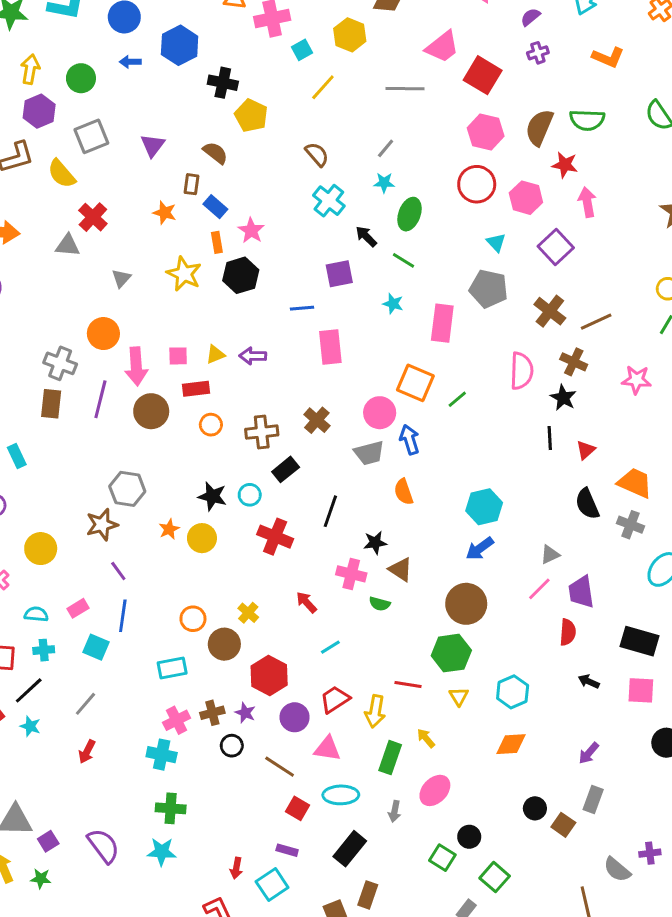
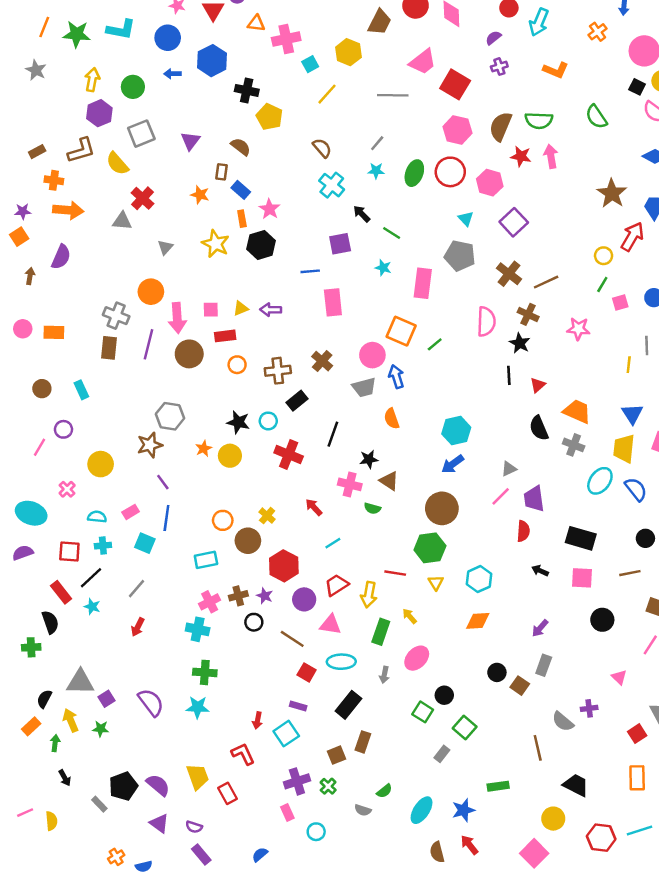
pink arrow: (587, 202) -> (551, 156), moved
green ellipse: (409, 214) -> (414, 173), moved

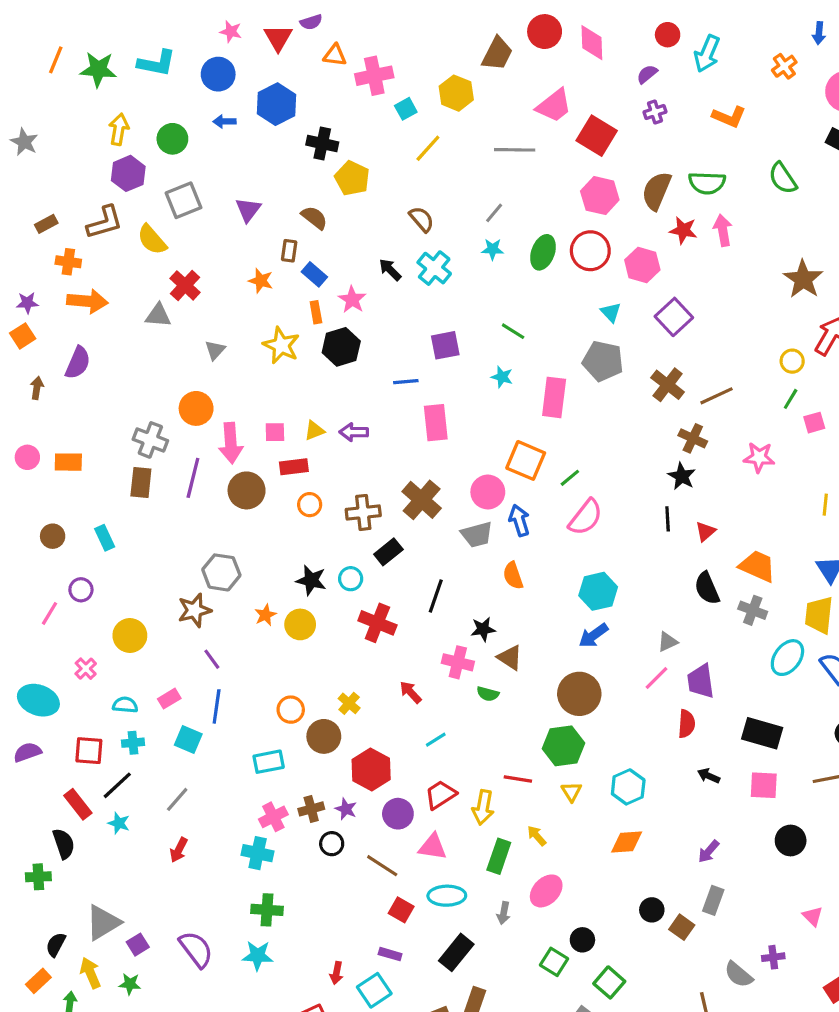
gray star: (36, 70) -> (24, 142), moved
black arrow: (362, 214) -> (390, 270), moved
pink semicircle: (486, 322) -> (586, 517), moved, turned 36
brown cross: (322, 361) -> (422, 500), size x1.4
gray triangle: (80, 682) -> (103, 922), turned -32

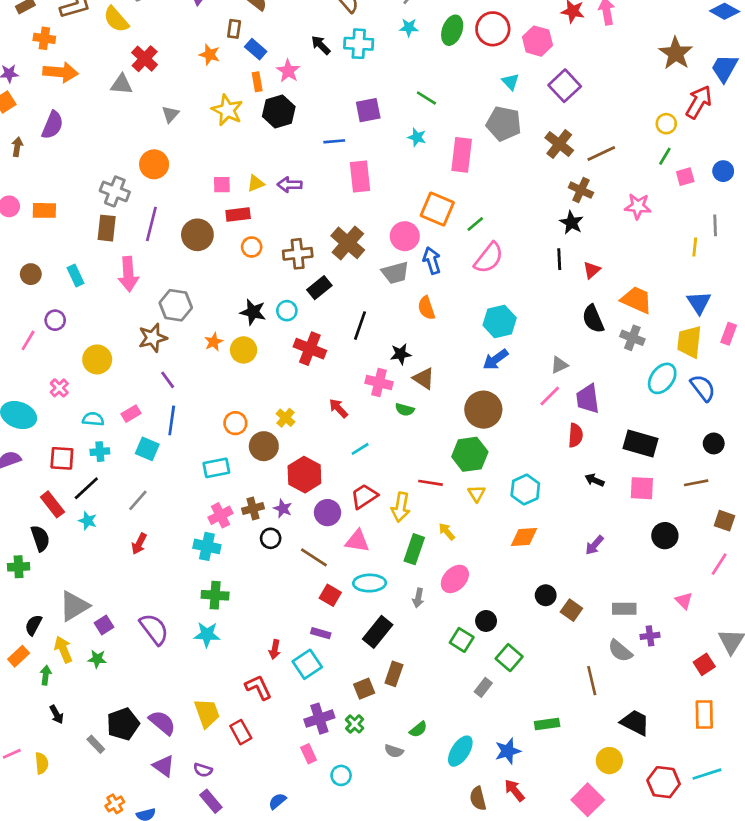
cyan cross: (434, 268) -> (359, 44), turned -36
pink arrow: (231, 443) -> (128, 274), moved
gray rectangle: (713, 900) -> (624, 609), moved, turned 70

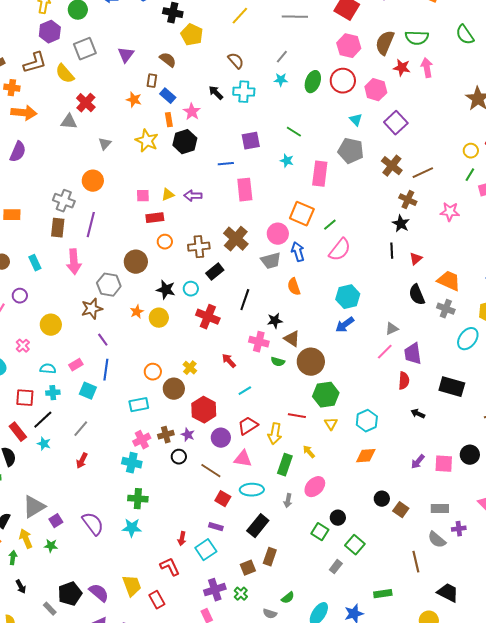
brown circle: (197, 235) -> (136, 262), moved
brown circle: (483, 410) -> (311, 362), moved
pink square: (642, 488) -> (444, 464), moved

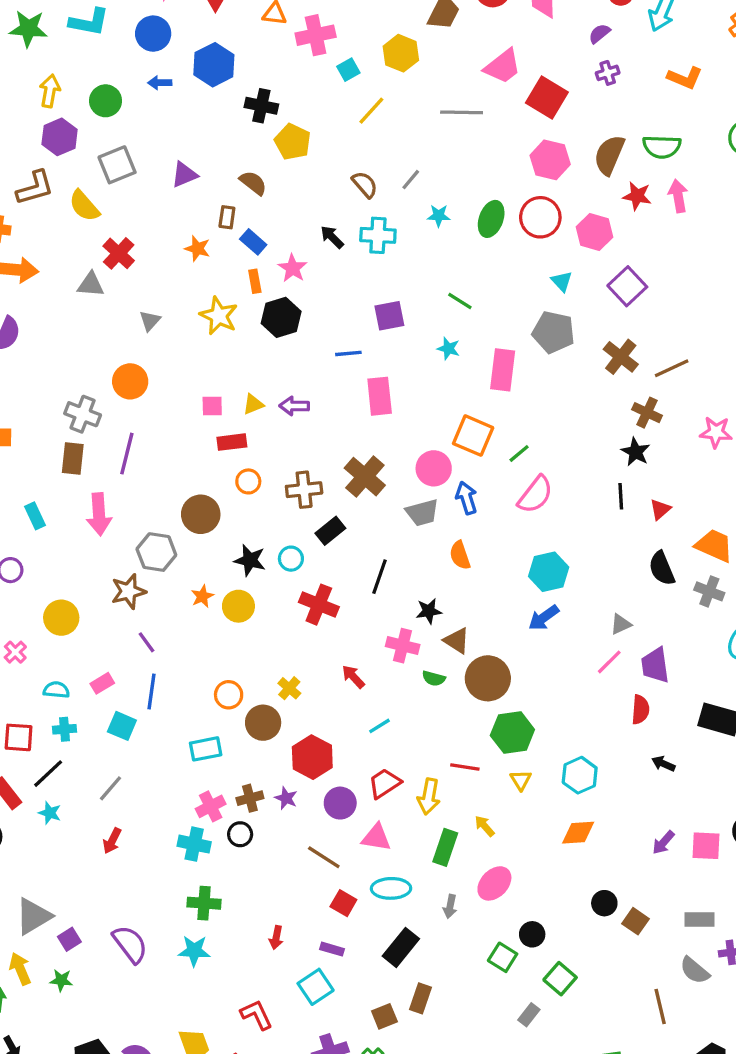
purple triangle: (126, 55) -> (184, 175), turned 30
gray line: (282, 57) -> (411, 180), moved
black circle: (179, 457) -> (240, 834), moved
red arrow: (182, 539) -> (276, 938), moved

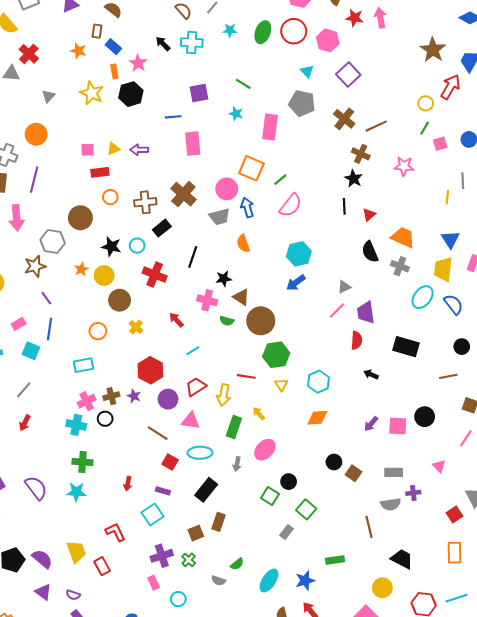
brown circle: (263, 723) -> (120, 300), moved
gray semicircle: (695, 970) -> (391, 504), turned -48

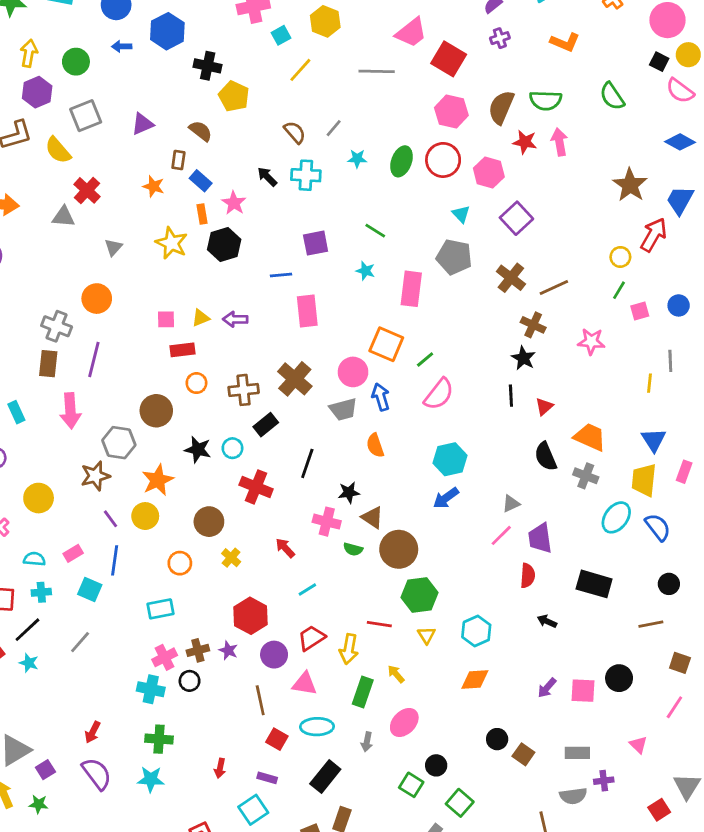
orange star: (81, 269) -> (158, 480), size x1.6
yellow circle: (104, 275) -> (145, 516), moved
red arrow: (25, 423) -> (93, 732), moved
brown line: (158, 433) -> (260, 700), turned 45

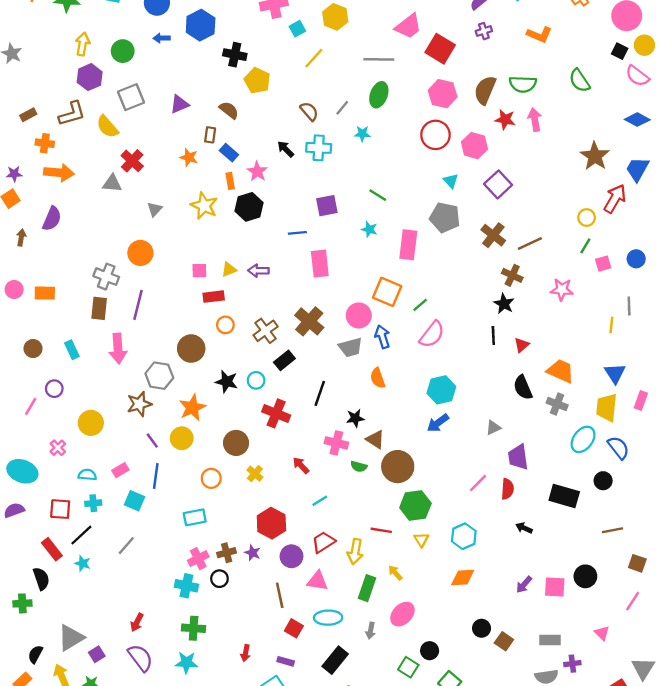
green ellipse: (402, 161) -> (379, 95), moved
brown cross: (244, 390) -> (266, 331), turned -30
pink line: (501, 535) -> (478, 483), moved
black circle: (669, 584) -> (603, 481), moved

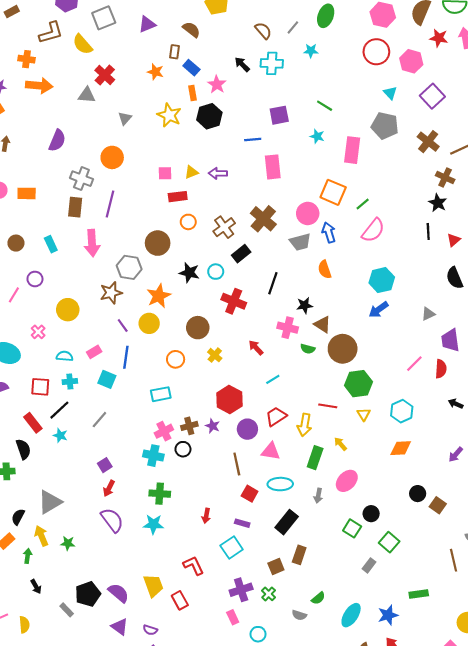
brown rectangle: (28, 115) -> (12, 12), moved
purple semicircle: (52, 219) -> (57, 141), moved
purple square: (97, 654) -> (105, 465), moved

